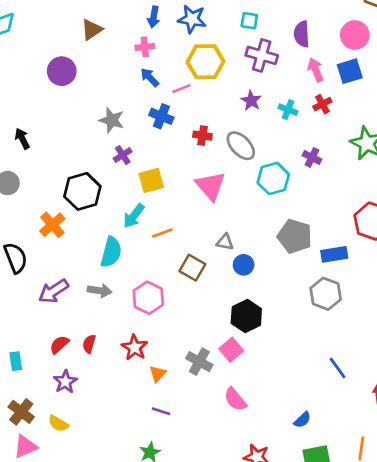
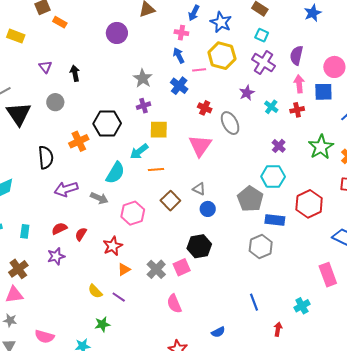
cyan hexagon: (273, 179) -> (273, 176), moved
yellow semicircle: (58, 424) -> (95, 291), moved

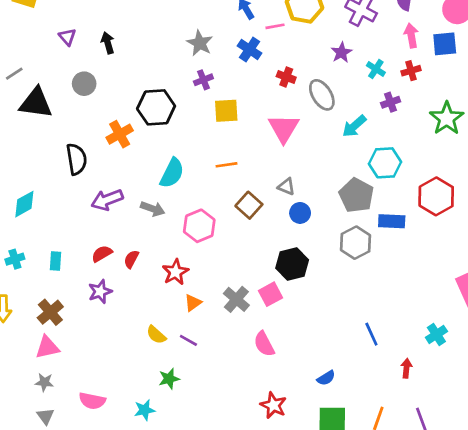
black triangle: (19, 114) -> (36, 103), turned -44
purple cross: (279, 146) -> (391, 102), moved, turned 32
cyan arrow: (139, 151) -> (354, 126), moved
gray hexagon: (261, 247) -> (355, 243), moved

